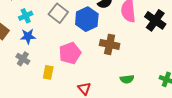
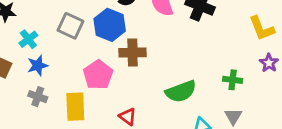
brown cross: (110, 44) -> (133, 53), moved
yellow rectangle: (48, 72) -> (75, 107), size x1.5
green semicircle: (127, 79) -> (181, 91), size x1.6

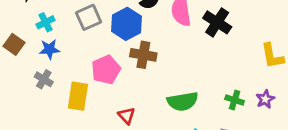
gray square: (70, 26) -> (89, 17), turned 30
purple star: (269, 63) -> (265, 99), moved

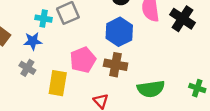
cyan cross: (46, 22) -> (44, 19), moved, turned 35
blue hexagon: (127, 24) -> (119, 32), moved
brown cross: (143, 55) -> (116, 65), moved

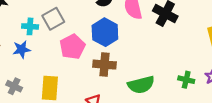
pink pentagon: (83, 60) -> (72, 47), moved
gray cross: (27, 68) -> (14, 86), moved

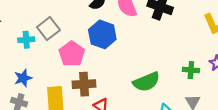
blue star: (22, 49) -> (23, 78), moved
brown cross: (104, 65) -> (84, 84), moved

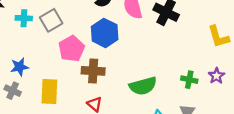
cyan cross: (26, 40) -> (24, 18), moved
brown cross: (84, 84) -> (93, 71), moved

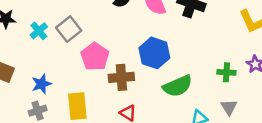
cyan cross: (24, 18) -> (39, 31), turned -35
blue hexagon: (105, 33) -> (154, 53), moved
gray cross: (13, 91) -> (38, 111), turned -35

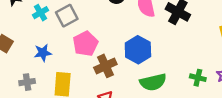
brown cross: (121, 77) -> (105, 66), turned -30
blue star: (41, 84) -> (43, 53), moved

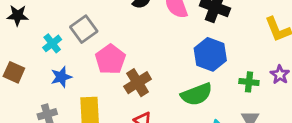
cyan cross: (40, 13) -> (52, 43), moved
blue hexagon: (138, 50) -> (210, 54), moved

